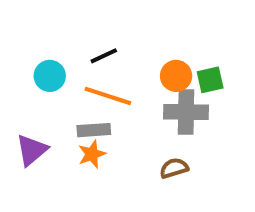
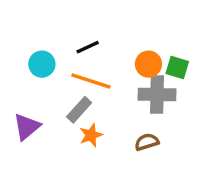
green square: (210, 80) -> (177, 67), turned 30
gray rectangle: (94, 130) -> (79, 110), turned -44
orange star: (92, 154) -> (91, 135), moved

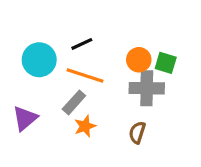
cyan circle: (42, 64) -> (39, 60), size x1.4
brown semicircle: (147, 142) -> (137, 132), turned -55

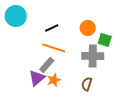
cyan circle: (39, 60) -> (16, 16), moved
orange circle: (139, 60) -> (88, 28), moved
purple triangle: (25, 118) -> (37, 78), moved

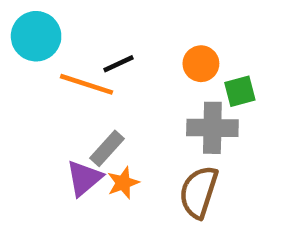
green square: (105, 40) -> (240, 91), turned -32
orange line: (54, 48) -> (86, 84), moved
brown semicircle: (87, 84) -> (199, 192), size x1.6

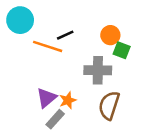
green square: (240, 91) -> (122, 50), moved, turned 36
gray cross: (212, 128) -> (98, 70), moved
gray rectangle: (107, 148) -> (55, 119), moved

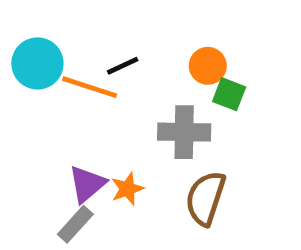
cyan circle: (20, 20) -> (37, 63), moved
gray rectangle: (55, 119) -> (75, 224), moved

